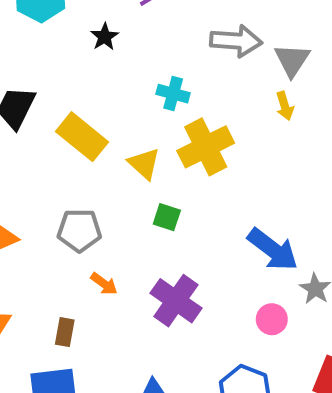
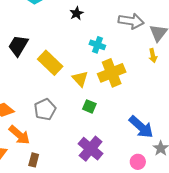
black star: (105, 37) -> (76, 13), moved
gray pentagon: (79, 230) -> (45, 110), turned -30
orange arrow: (104, 284) -> (19, 135), moved, size x1.6

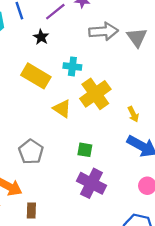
yellow arrow: (153, 56) -> (133, 114), moved
yellow rectangle: (50, 63) -> (36, 76), moved
green square: (89, 106) -> (85, 150), moved

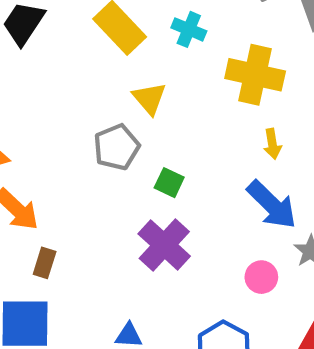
yellow cross: (95, 94) -> (255, 75), moved, turned 32
gray pentagon: (31, 152) -> (117, 147), moved

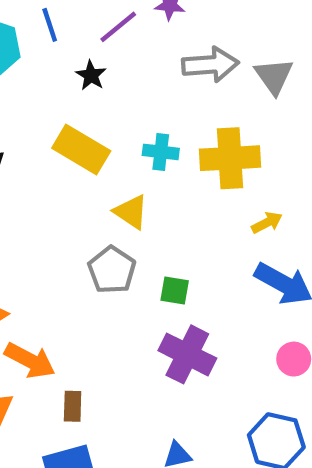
cyan cross: (189, 29) -> (161, 152), moved
yellow arrow: (272, 144) -> (267, 223), turned -92

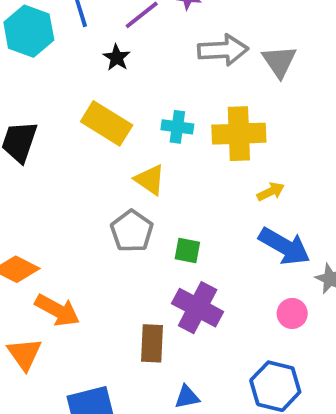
brown rectangle: (73, 406) -> (152, 343), moved, size x1.4

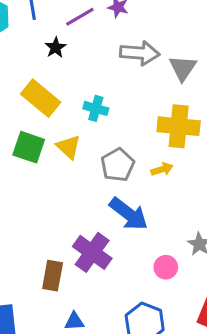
yellow cross: (239, 134) -> (179, 126), moved
gray pentagon: (132, 231) -> (118, 165), moved
blue arrow: (284, 246) -> (129, 214), moved
green square: (187, 250) -> (29, 147), moved, size x1.5

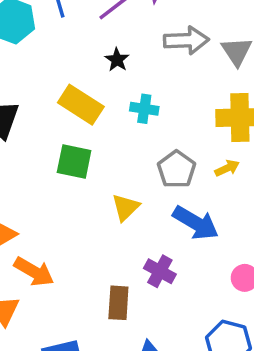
black star: (56, 47) -> (117, 60), moved
yellow triangle: (68, 147) -> (125, 207), moved, turned 40
purple cross: (92, 252) -> (160, 271), size x0.7

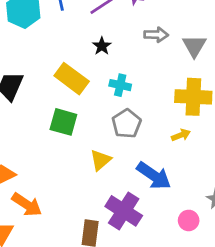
gray arrow: (186, 40) -> (156, 35), size x0.7
gray pentagon: (177, 169) -> (127, 124), moved
purple cross: (160, 271) -> (124, 211), size x1.5

